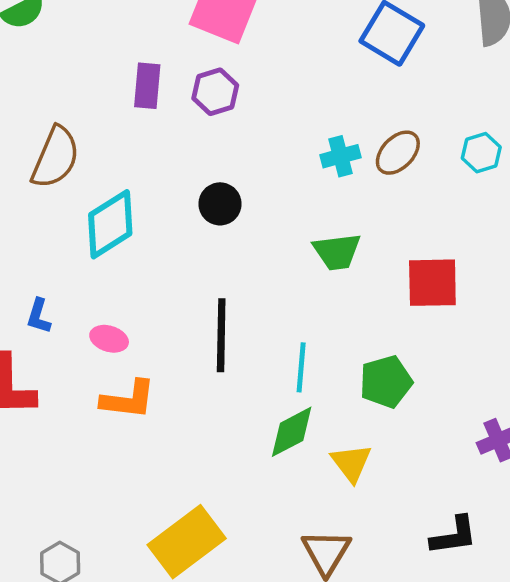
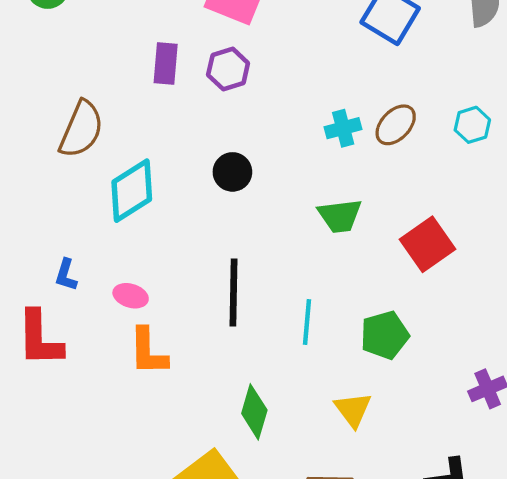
red square: (432, 283) -> (427, 244), turned -34
orange L-shape: (128, 400) -> (148, 352), turned 82
green diamond: (292, 432) -> (254, 412), moved, turned -46

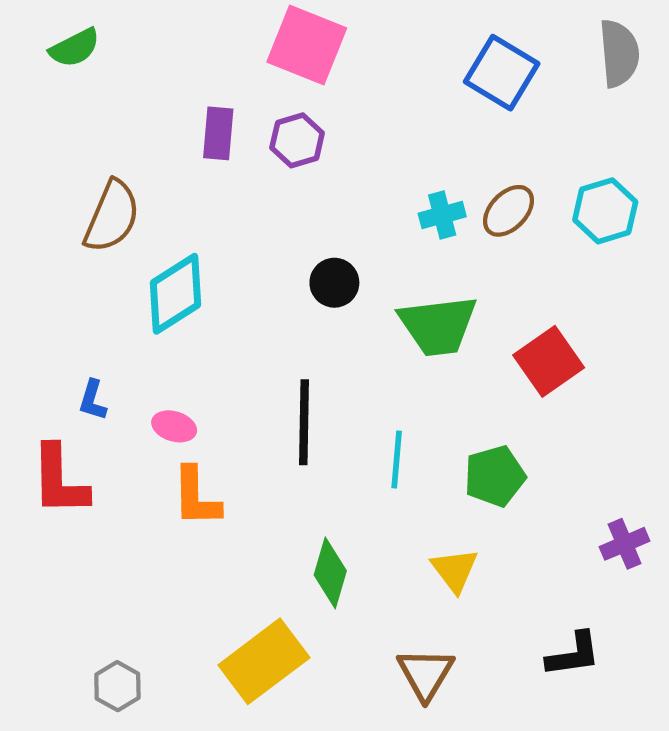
cyan hexagon: (472, 125) -> (605, 211), size x1.4
black circle: (232, 172) -> (334, 283), moved
green trapezoid: (340, 216) -> (438, 326), size x1.4

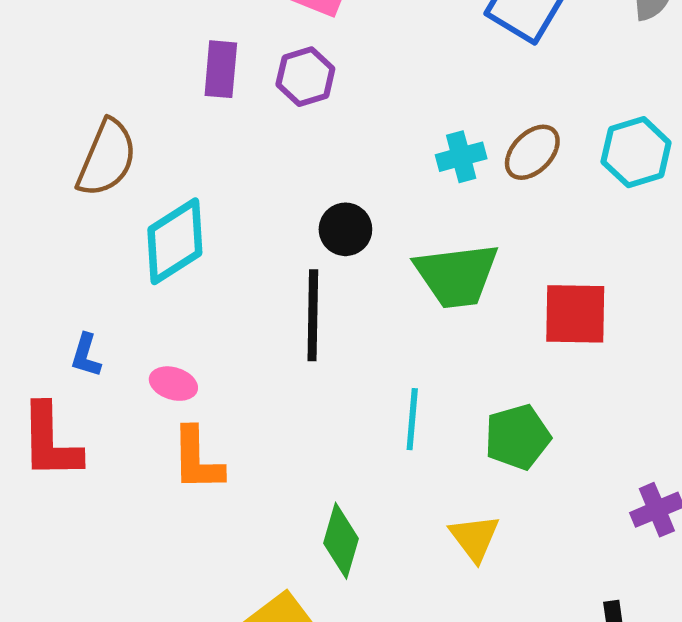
red square: (549, 361) -> (575, 314), turned 36
black line: (304, 422) -> (313, 315), moved

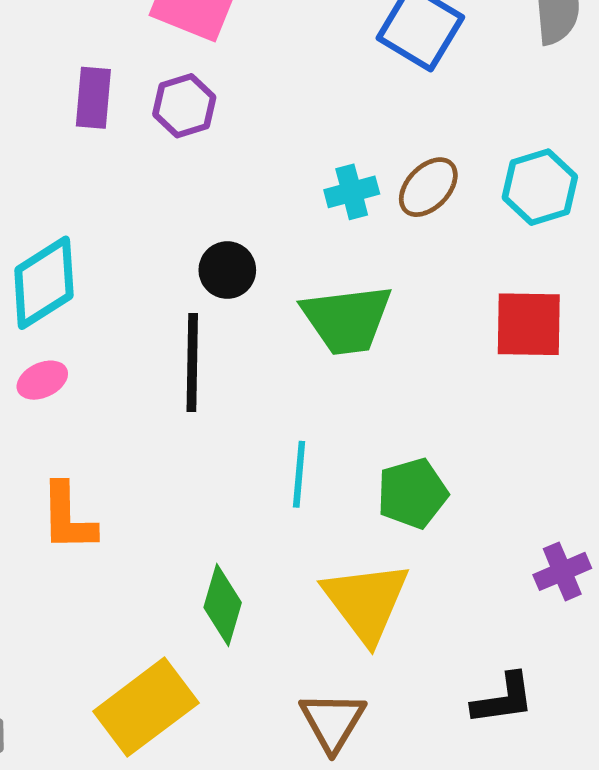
red square: (575, 314) -> (529, 324), moved
pink ellipse: (173, 384) -> (42, 380), moved, turned -42
yellow triangle: (474, 538) -> (366, 602), size x1.6

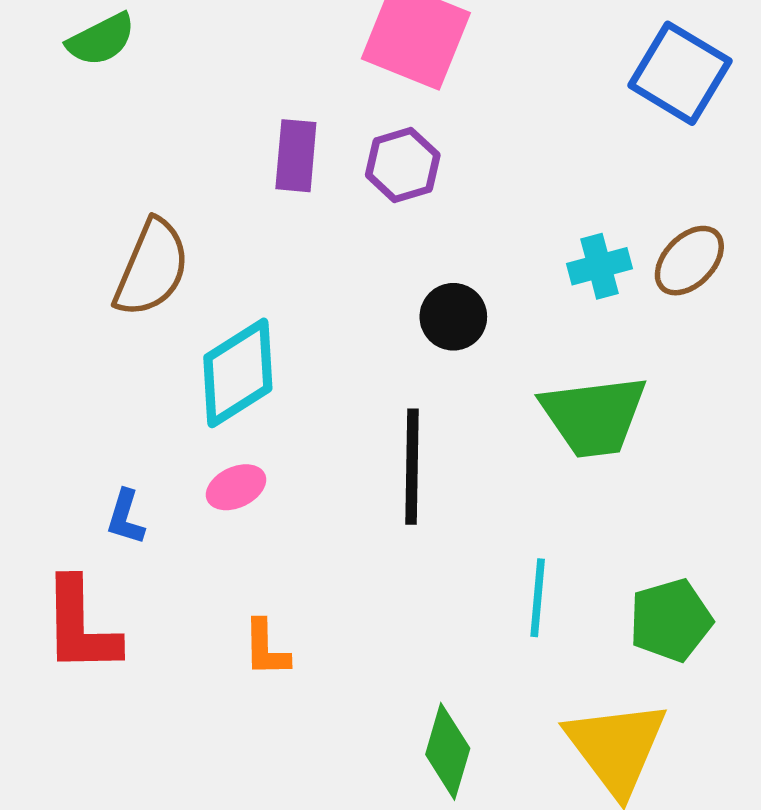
black circle: (227, 270) -> (453, 317), moved
orange L-shape: (68, 517) -> (266, 648), size x0.7

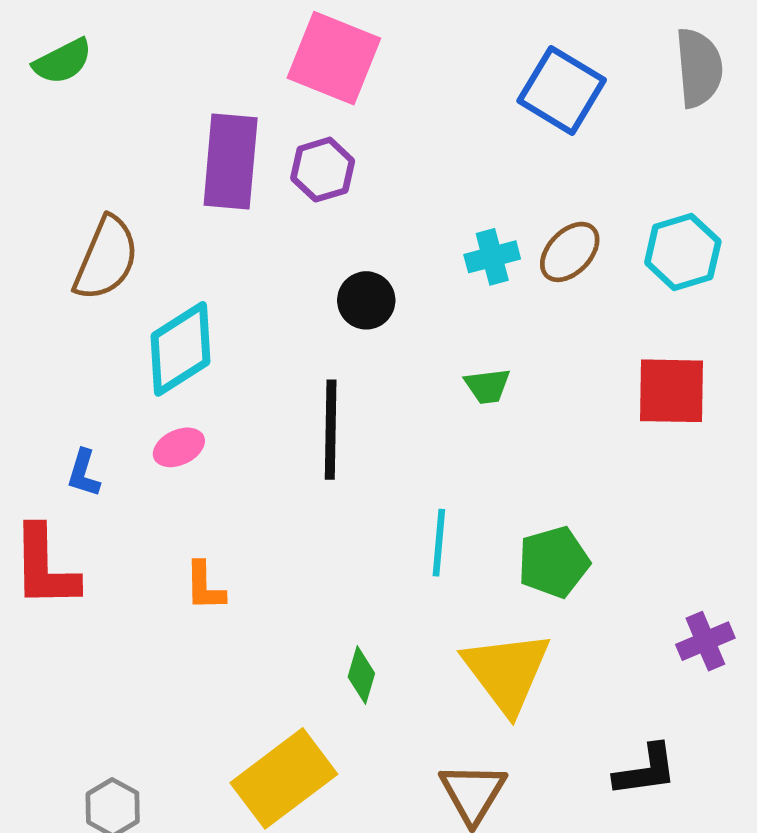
purple rectangle: (296, 156) -> (231, 162), size x1.5
green trapezoid: (594, 416) -> (487, 386), size x0.5
green diamond: (448, 751) -> (361, 675), size x0.7

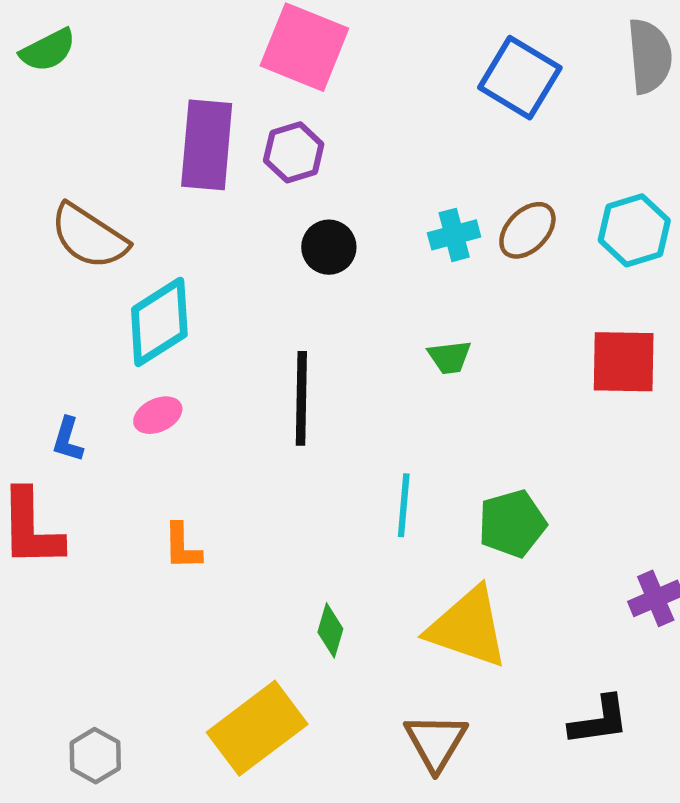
brown semicircle: (106, 258) -> (89, 236), turned 100
black circle: (366, 300) -> (329, 247), moved
yellow triangle: (507, 672) -> (468, 627), turned -34

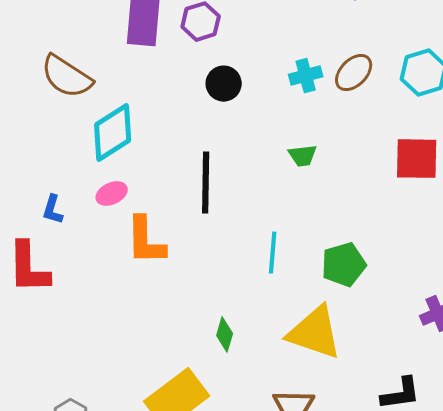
orange L-shape: (182, 546) -> (146, 241), moved, size x1.6

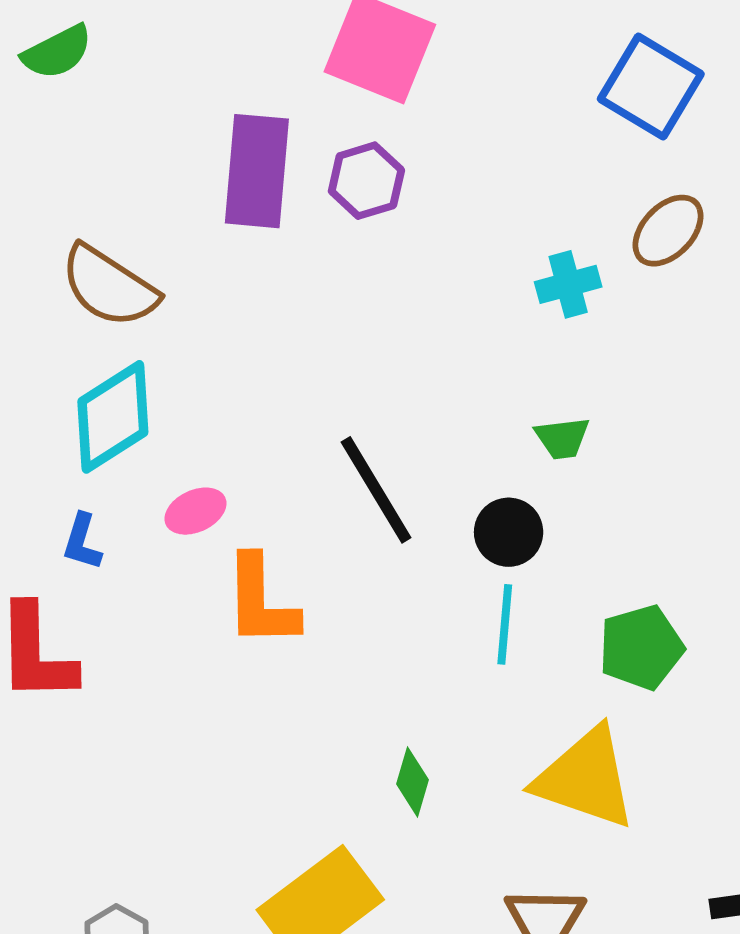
brown ellipse: (354, 73) -> (668, 231), moved
black circle: (224, 84) -> (509, 532), moved
cyan diamond: (113, 133) -> (113, 417), moved
black line: (206, 183) -> (376, 490), turned -32

